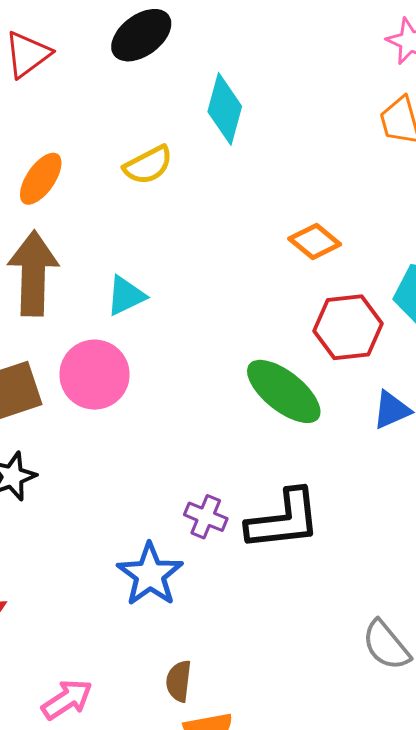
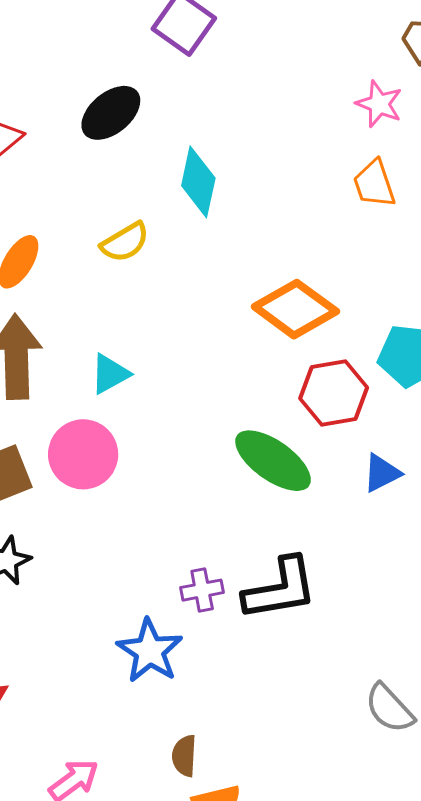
orange diamond: (315, 241) -> (295, 309), size x1.6
purple cross: (206, 517) -> (202, 590), turned -30

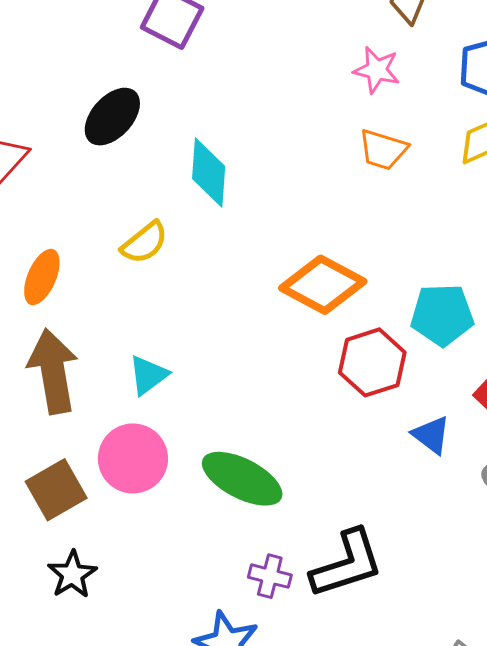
orange trapezoid: (374, 184) -> (383, 150), turned -46
green ellipse: (273, 461) -> (242, 479), moved
blue triangle: (382, 473) -> (431, 435), turned -48
purple cross: (202, 590) -> (270, 576), turned 33

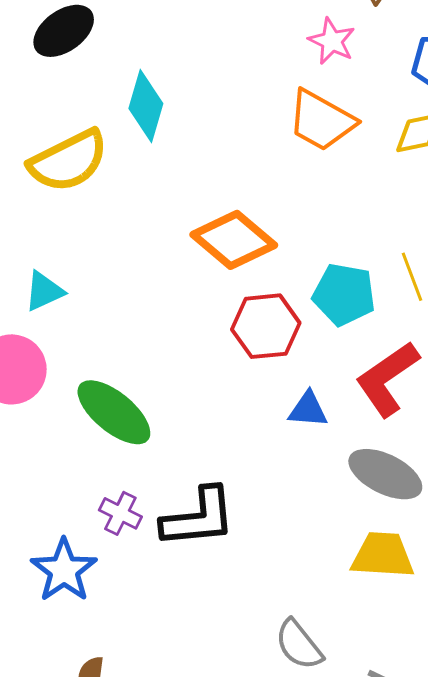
orange trapezoid: (383, 150) -> (321, 121), size x1.4
yellow semicircle: (144, 243) -> (68, 161), size x1.6
blue triangle: (431, 435) -> (308, 410), turned -45

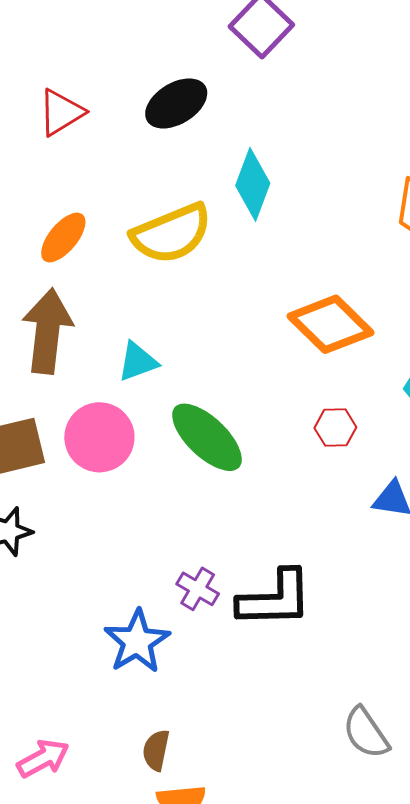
red hexagon: (266, 326) -> (335, 428), moved, size x0.6
green ellipse: (114, 412) -> (207, 437), moved

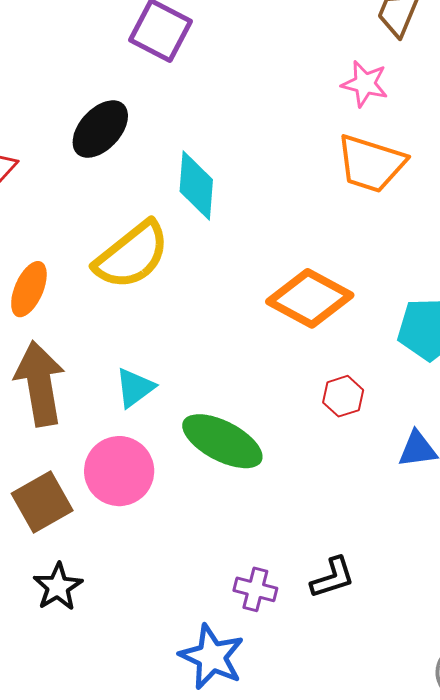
black L-shape: (275, 599) -> (333, 578), size x0.6

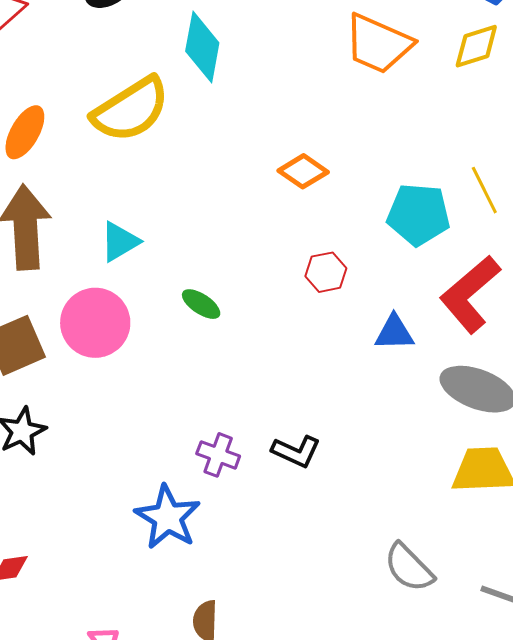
orange diamond: (310, 298) -> (303, 171), size x0.6
green ellipse: (222, 441) -> (201, 304), size x0.5
black L-shape: (333, 578) -> (296, 451), turned 36

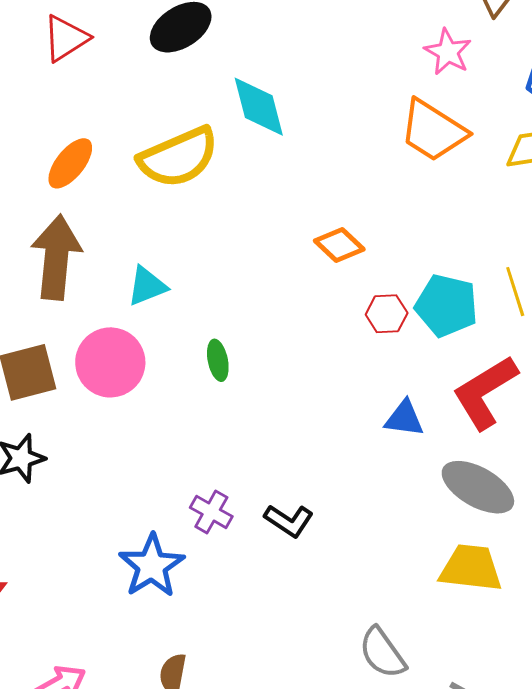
cyan diamond: (202, 47) -> (259, 107), turned -34
red hexagon: (326, 272) -> (387, 314), moved
green ellipse: (201, 304) -> (218, 360), turned 36

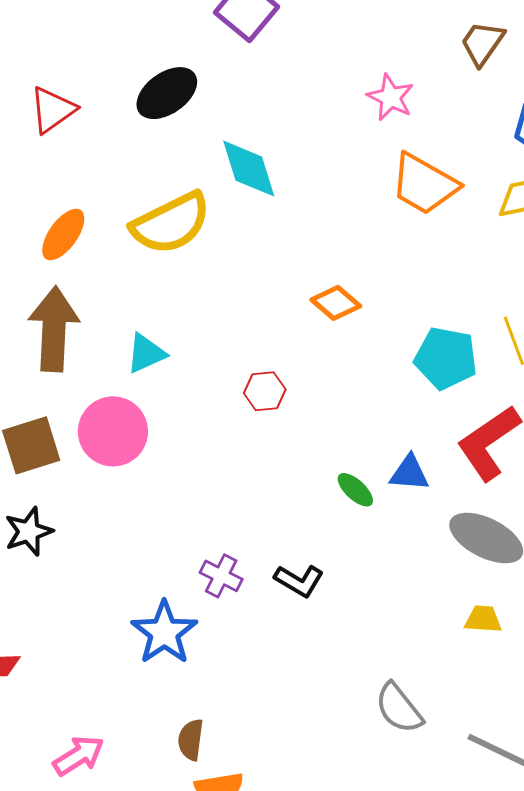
pink star: (448, 52) -> (391, 97), moved
red hexagon: (387, 314) -> (265, 391), moved
green ellipse: (218, 360) -> (355, 490), moved, turned -33
yellow trapezoid: (471, 568) -> (483, 619), size x0.6

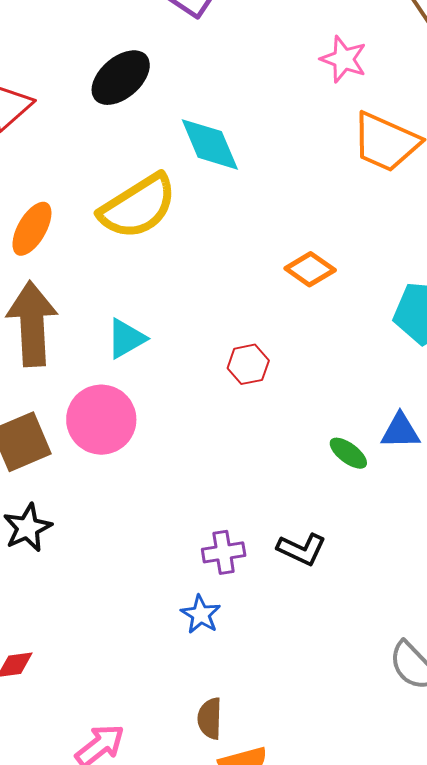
purple cross: (221, 576) -> (224, 552), turned -30
blue star: (164, 633) -> (201, 614), moved, size x0.6

